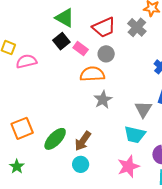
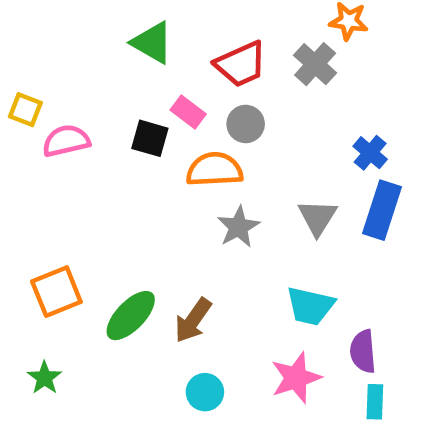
black square: (61, 41) -> (150, 138), moved, turned -35
gray triangle: (143, 109) -> (317, 217), moved
cyan circle: (81, 164) -> (205, 392), moved

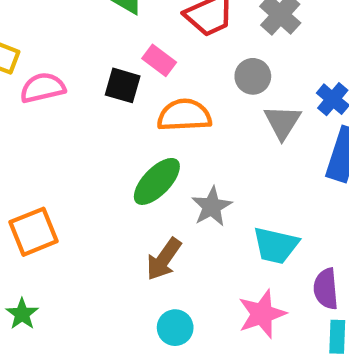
gray circle: (246, 124) -> (253, 76), moved
gray triangle: (317, 217) -> (283, 122), moved
gray star: (238, 227) -> (212, 207), moved
green ellipse: (131, 316) -> (157, 181), moved

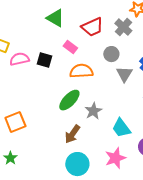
black square: (123, 85) -> (44, 60), moved
cyan trapezoid: (276, 245) -> (121, 128), turned 40
cyan circle: (175, 328) -> (77, 164), size x1.5

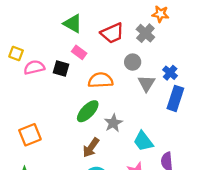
pink rectangle: (70, 47) -> (79, 52), moved

